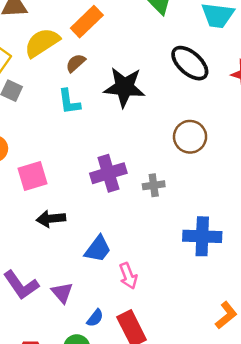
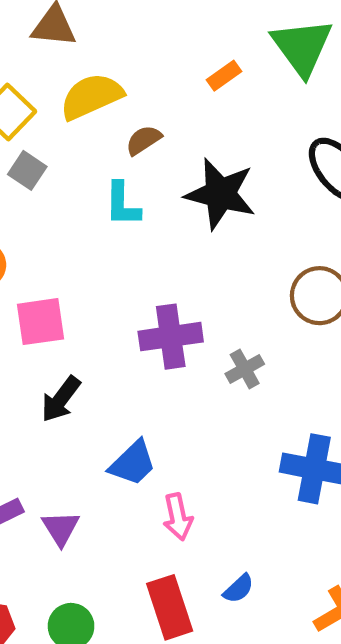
orange rectangle: (87, 22) -> (224, 76), moved, size x0.6
gray cross: (154, 185) -> (245, 369), turned -30
black arrow: (51, 219) -> (61, 399), turned -56
blue semicircle: (95, 318) -> (239, 589), moved

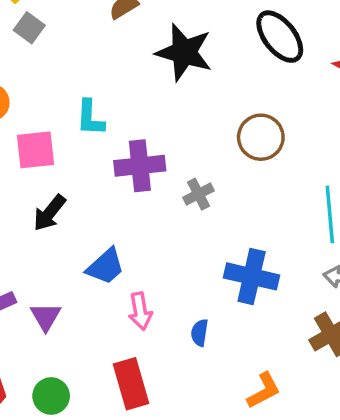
cyan L-shape: (122, 204) -> (90, 118), moved
blue semicircle: (239, 589) -> (200, 333), moved, turned 140

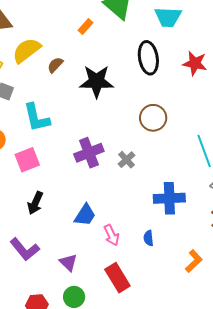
black ellipse: (280, 37) -> (148, 58), turned 44
cyan L-shape: (90, 118) -> (37, 118), moved, size x1.4
black arrow: (49, 213) -> (35, 203), moved
purple triangle: (46, 317) -> (68, 262), moved

